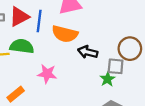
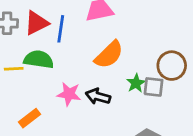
orange semicircle: (65, 34) -> (109, 55), moved, turned -60
black arrow: (88, 52) -> (98, 96), moved
green star: (108, 79) -> (136, 83), moved

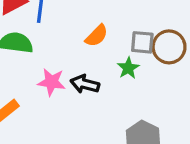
orange semicircle: (109, 55) -> (97, 36), size x0.7
gray square: (154, 87) -> (142, 42), moved

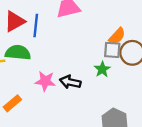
orange semicircle: (97, 36) -> (117, 36), moved

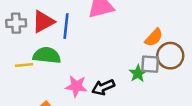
gray square: (112, 50) -> (150, 64), moved
black arrow: (70, 82) -> (103, 87), turned -36

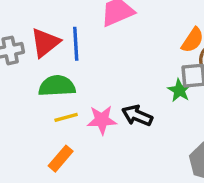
yellow line: (24, 65) -> (66, 117), moved
black arrow: (103, 87) -> (137, 116), turned 55

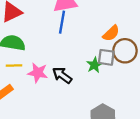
blue line: (76, 44) -> (62, 22), moved

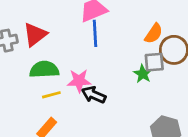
pink star: (38, 73) -> (79, 81), moved
black arrow: (62, 75) -> (94, 95), moved

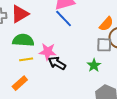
blue line: (95, 33) -> (64, 18), turned -48
green star: (143, 74) -> (94, 65), moved

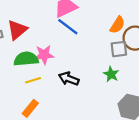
pink star: (48, 52) -> (44, 55), moved

